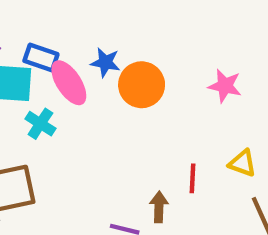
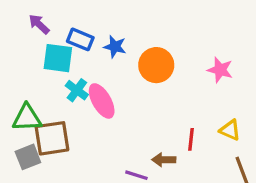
blue star: (105, 62) -> (115, 47), moved
pink ellipse: (69, 83) -> (102, 101), moved
brown arrow: (159, 207) -> (164, 160), turned -95

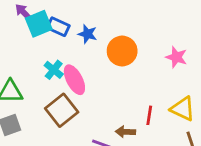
cyan square: (58, 58) -> (39, 24), moved, turned -32
yellow triangle: (230, 130) -> (183, 109), size x1.4
brown square: (52, 138) -> (62, 110), moved, turned -32

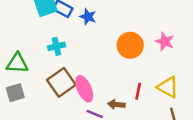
orange circle: (122, 51) -> (130, 45), moved
cyan cross: (54, 70) -> (56, 46), turned 35
pink ellipse: (74, 80) -> (84, 89), moved

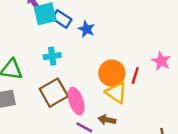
orange circle: (130, 45) -> (112, 73), moved
yellow triangle: (168, 87) -> (116, 93), moved
red line: (138, 91) -> (135, 76), moved

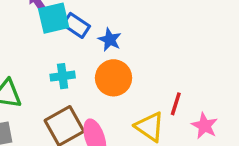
pink star: (161, 61) -> (205, 126), moved
orange circle: (112, 73) -> (114, 78), moved

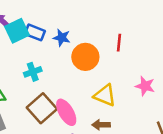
orange circle: (114, 78) -> (85, 57), moved
red line: (176, 104) -> (119, 43), moved

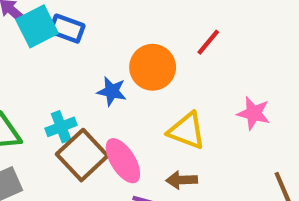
blue star: (62, 38) -> (112, 91), moved
red line: (119, 43) -> (208, 42), turned 36
cyan cross: (33, 72) -> (61, 127), moved

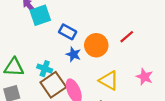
blue rectangle: (67, 29) -> (68, 32), moved
cyan cross: (61, 127) -> (45, 69), turned 32

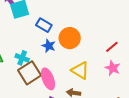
red line: (127, 37) -> (112, 47), moved

